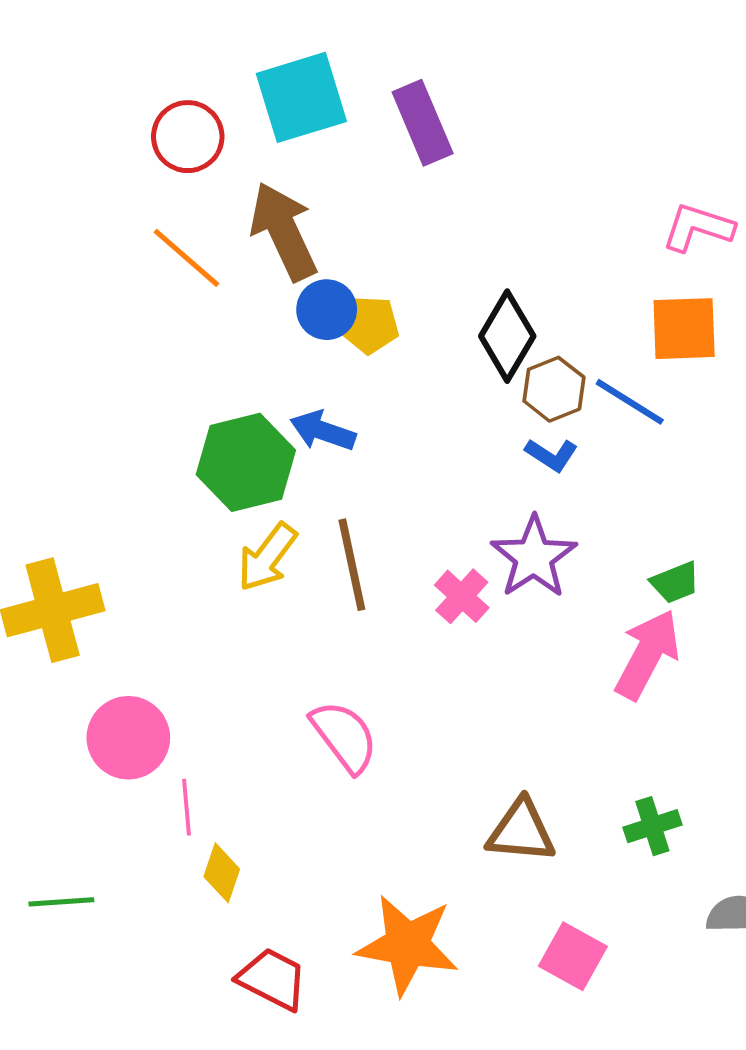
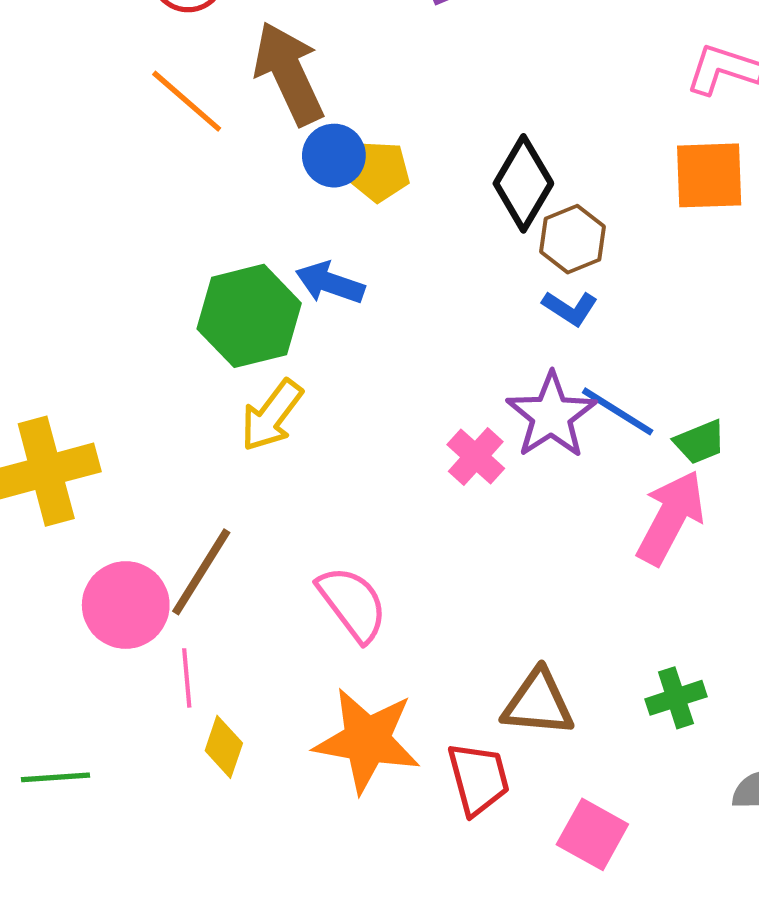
blue line: (630, 402) -> (618, 411), moved
brown line: (352, 565) -> (201, 572), moved, turned 44
orange star: (407, 945) -> (367, 740), moved
red trapezoid: (272, 979) -> (478, 779), moved, turned 48

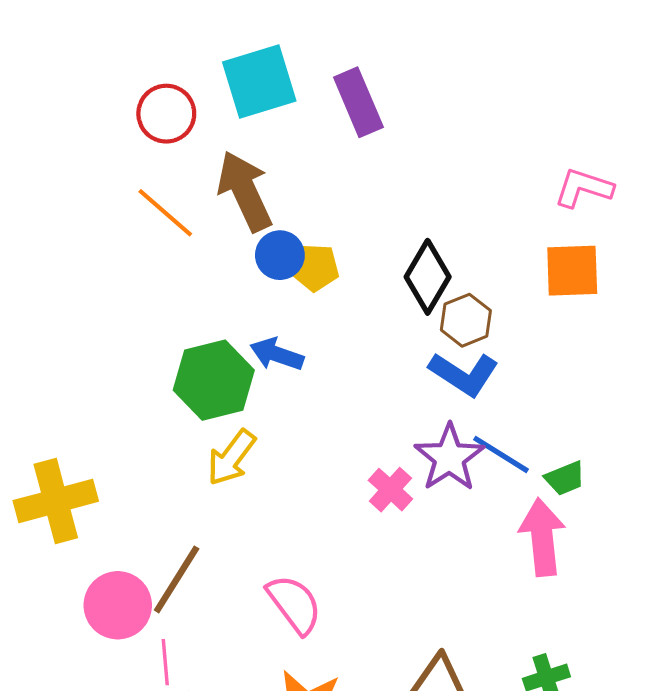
blue L-shape: (570, 308) -> (464, 374), size x1.6
pink arrow: (671, 518) -> (542, 537), turned -34

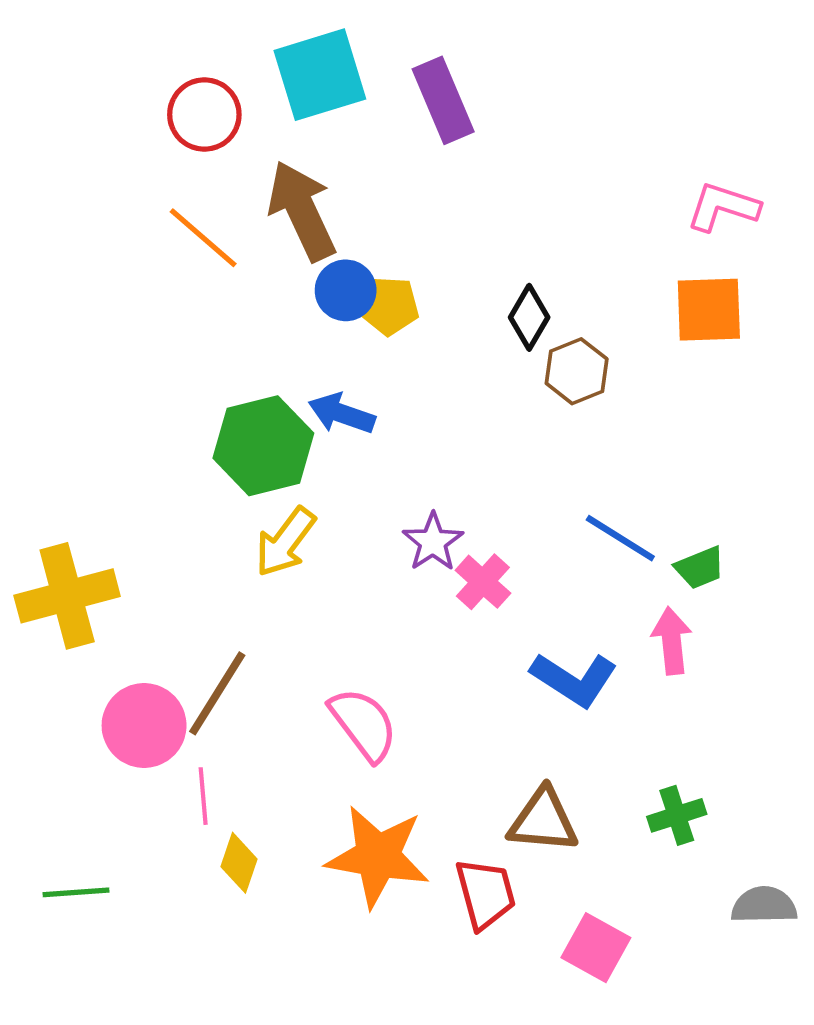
black diamond: (428, 277) -> (529, 317), size x0.7
blue L-shape: (464, 374) -> (574, 679), moved
purple star: (449, 458) -> (433, 542), moved, size x0.7
pink arrow: (542, 537) -> (672, 641), size x0.7

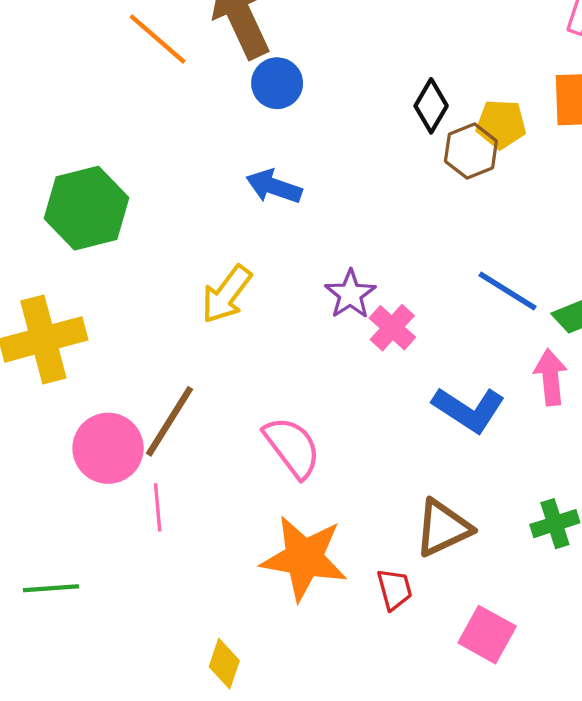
yellow pentagon: (389, 306) -> (501, 124), moved
green hexagon: (263, 446) -> (86, 208), moved
brown triangle: (543, 820) -> (443, 528), turned -30
yellow diamond: (239, 863) -> (224, 664), moved
red trapezoid: (485, 894) -> (394, 589), size x0.7

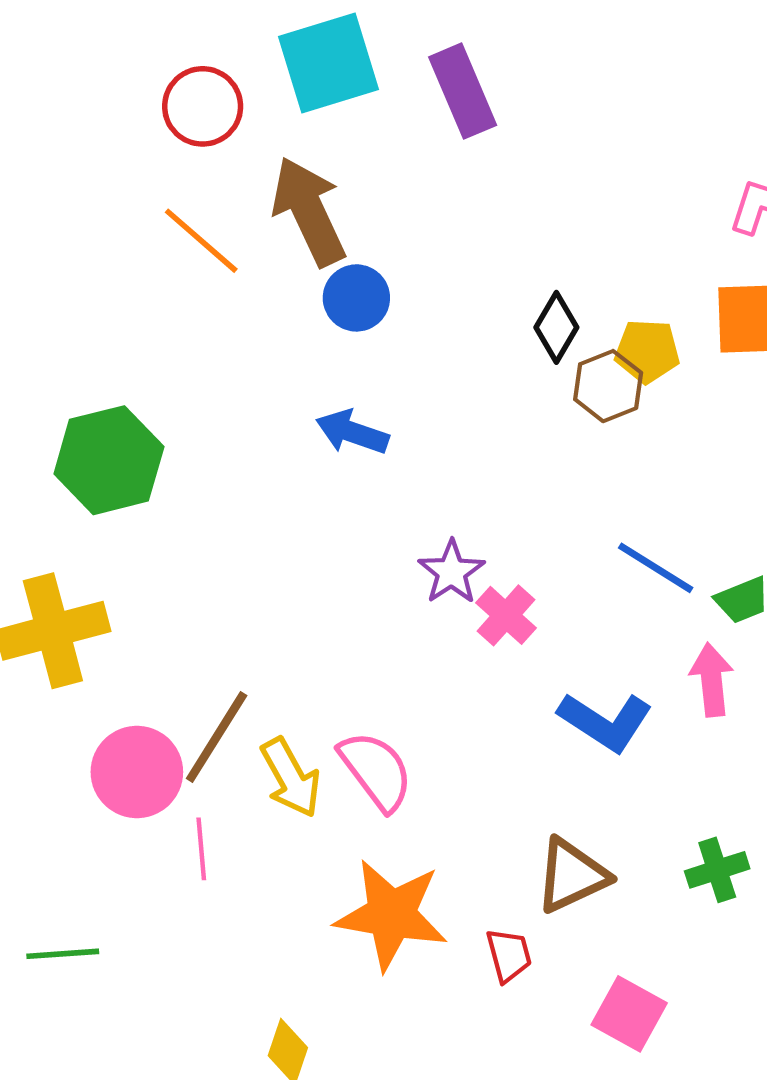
yellow arrow: (226, 294) -> (291, 778), moved, turned -66

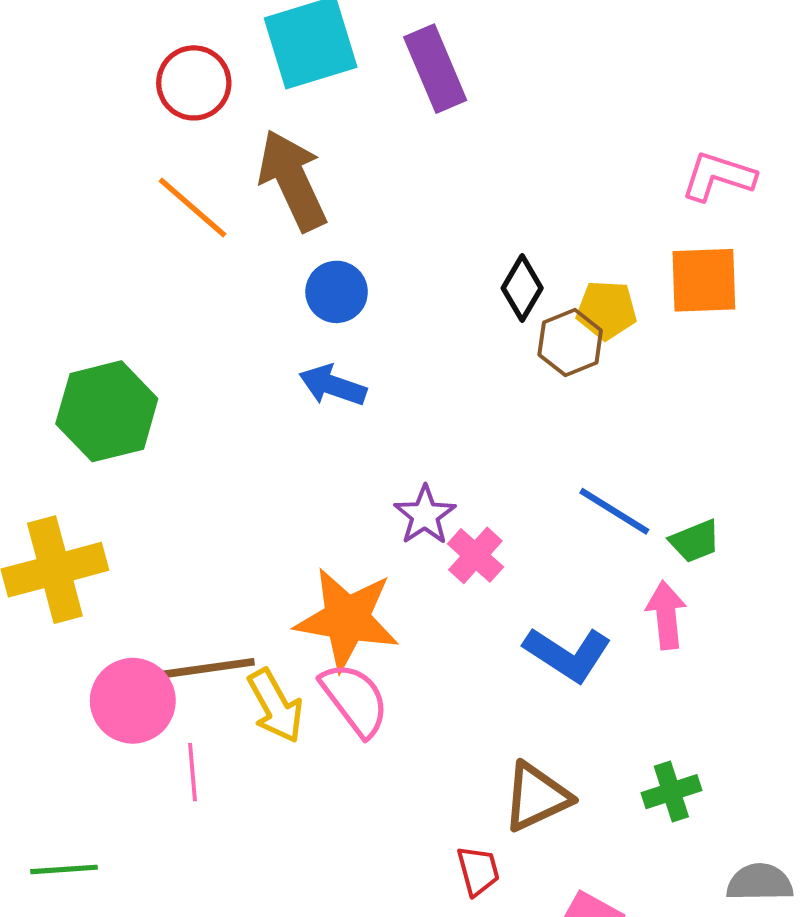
blue circle: (356, 298) -> (337, 292), moved
brown line: (217, 737) -> (207, 668), turned 50
orange star: (391, 915) -> (347, 619), moved

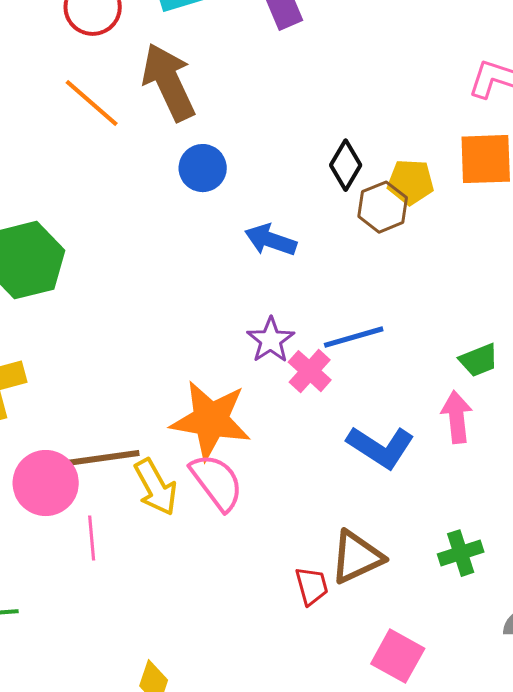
blue arrow: (333, 385) -> (271, 240), moved
blue line: (614, 511) -> (354, 337), moved, turned -48
red trapezoid: (478, 871) -> (312, 586), moved

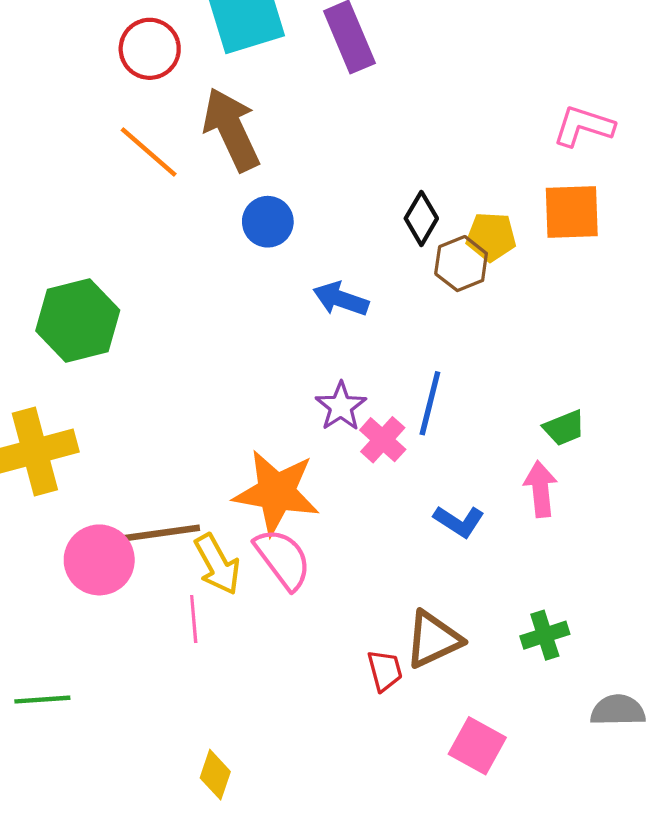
blue line: (354, 337) -> (430, 403), turned -60
blue L-shape: (381, 447) -> (459, 521), size x0.7
pink line: (92, 538) -> (194, 619), moved

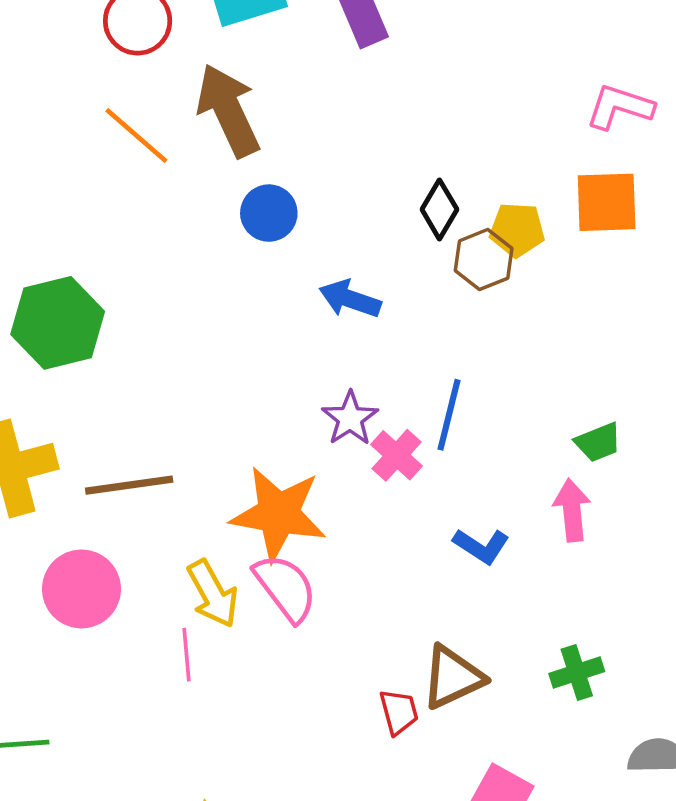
brown line: (160, 533) -> (129, 485), moved

